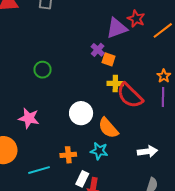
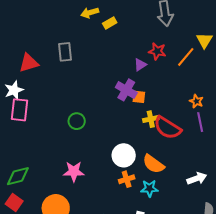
purple triangle: (117, 28) -> (140, 65), size x0.6
purple cross: (98, 50) -> (126, 90), size x1.5
orange cross: (68, 155) -> (127, 179), moved

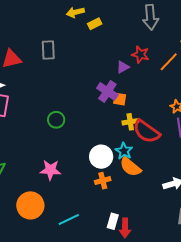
cyan star: (149, 188) -> (124, 151), moved, turned 30

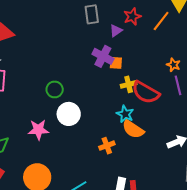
gray rectangle: (48, 50) -> (92, 14), moved
red star: (140, 55) -> (132, 16), turned -30
white circle: (101, 157) -> (69, 114), moved
pink star: (50, 170) -> (38, 130), moved

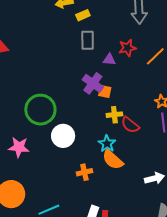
purple triangle: (116, 31) -> (109, 60), turned 32
green circle: (55, 89) -> (40, 110), size x1.8
red semicircle: (146, 92) -> (130, 125), size x0.7
white circle: (69, 114) -> (63, 136), moved

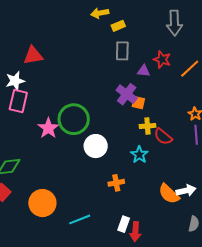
red star: (127, 48) -> (162, 59), turned 30
pink star: (19, 147) -> (48, 128), moved, turned 30
orange semicircle: (113, 160) -> (169, 194), moved

